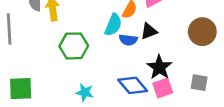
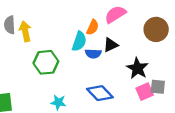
brown circle: (202, 32) -> (156, 29), moved
black star: (159, 67) -> (137, 68), moved
pink square: (163, 88) -> (145, 92), moved

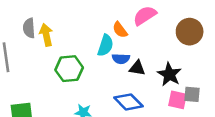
orange semicircle: (93, 27) -> (120, 30), turned 119
black triangle: (111, 45) -> (137, 68), moved, turned 35
pink square: (145, 92) -> (177, 100), turned 36

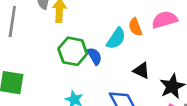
blue semicircle: (121, 59) -> (95, 56), moved, turned -138

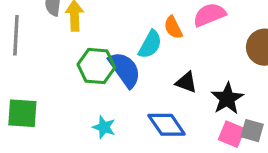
blue semicircle: (95, 56) -> (125, 70), size x1.6

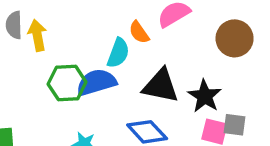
blue semicircle: (125, 70) -> (96, 82), turned -63
black triangle: (186, 82) -> (161, 86), size x1.6

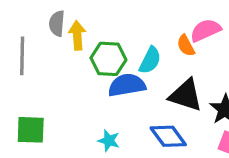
orange semicircle: (139, 32) -> (186, 46), moved
green hexagon: (67, 83) -> (108, 59), moved

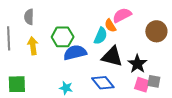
yellow arrow: (77, 35) -> (33, 46), moved
cyan semicircle: (150, 60) -> (101, 36), moved

